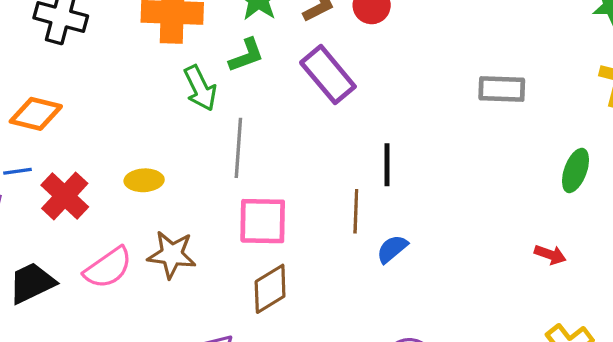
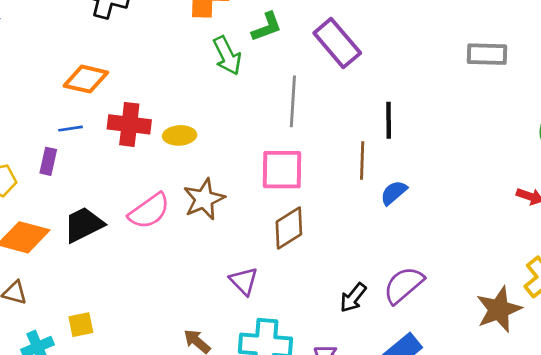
gray line: (238, 148) -> (293, 101), moved
red cross: (65, 196) -> (129, 124), moved, turned -36
brown star: (172, 255) -> (204, 199), turned -30

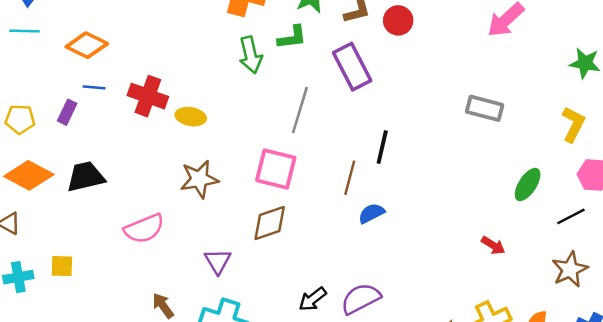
orange diamond: (86, 79) -> (87, 45), moved
pink semicircle: (149, 211) -> (144, 229), moved

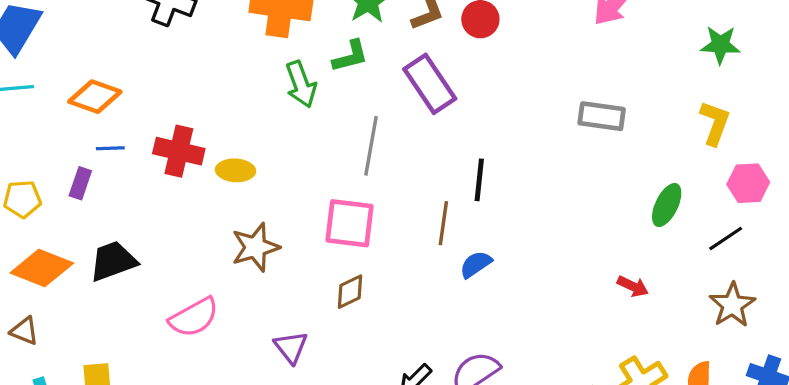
brown diamond: (270, 223) -> (350, 292), size x0.7

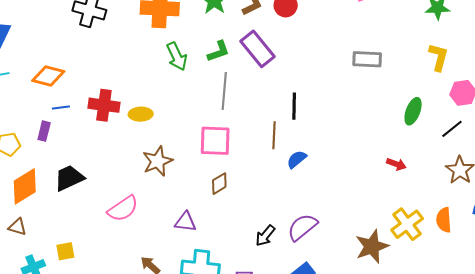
green L-shape: (350, 56) -> (218, 51), moved
orange diamond: (42, 268) -> (25, 186), turned -48
purple triangle: (291, 347) -> (185, 222), turned -40

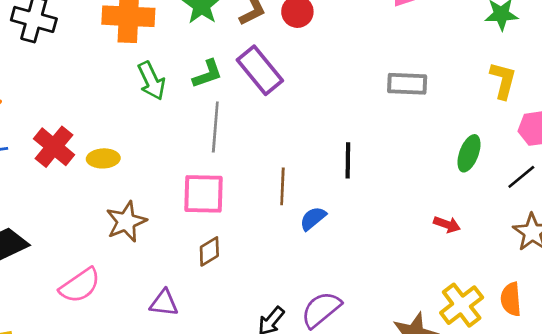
red cross: (104, 105) -> (54, 147), turned 32
black line: (294, 106) -> (348, 160), moved

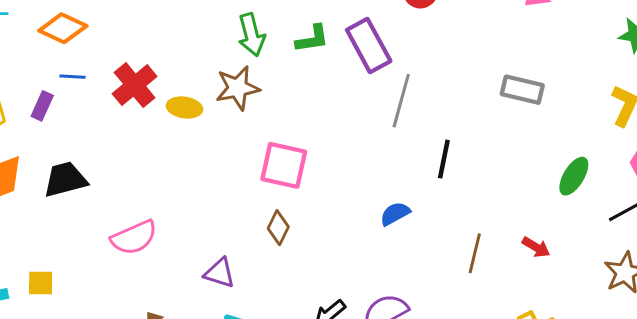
gray line: (215, 127) -> (401, 101), moved
brown line: (282, 186) -> (475, 253), moved
brown star: (126, 222) -> (238, 88), moved
brown diamond: (209, 251) -> (278, 228), turned -44

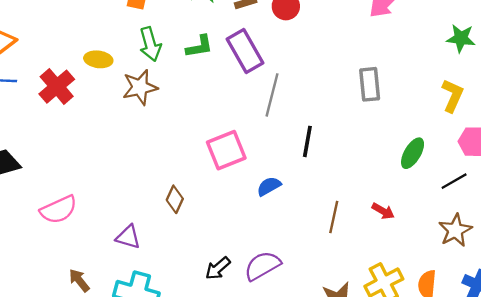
gray rectangle: (522, 90) -> (370, 84), turned 72
yellow ellipse: (184, 107) -> (98, 59), moved
pink square: (284, 165) -> (226, 150), moved, turned -33

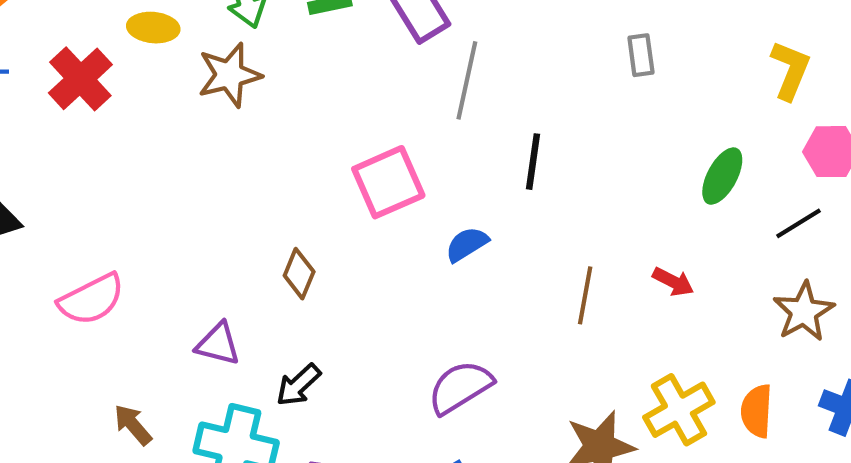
gray rectangle: (370, 84) -> (641, 55), size x0.7
black arrow: (218, 268) -> (298, 385), moved

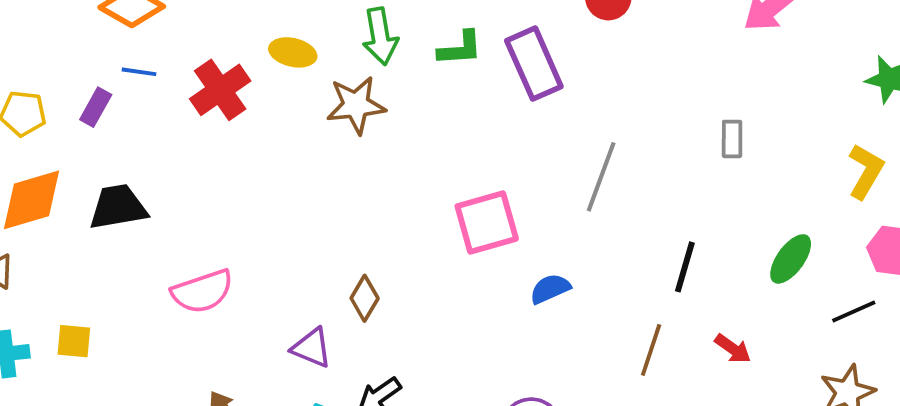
gray line: (467, 80) -> (601, 177), moved
black line: (533, 162) -> (685, 267), moved
brown diamond: (299, 274) -> (365, 298), moved

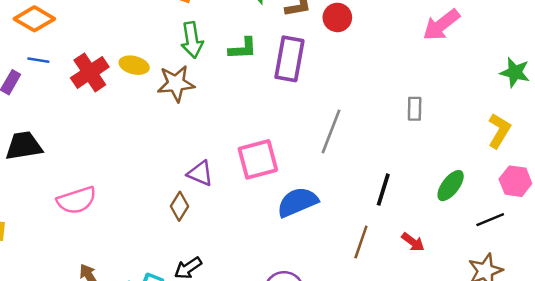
yellow ellipse: (293, 52) -> (134, 65), moved
purple rectangle: (534, 64) -> (289, 59), turned 33
blue semicircle: (550, 289) -> (297, 202), size x1.6
purple triangle: (312, 348) -> (200, 173), moved

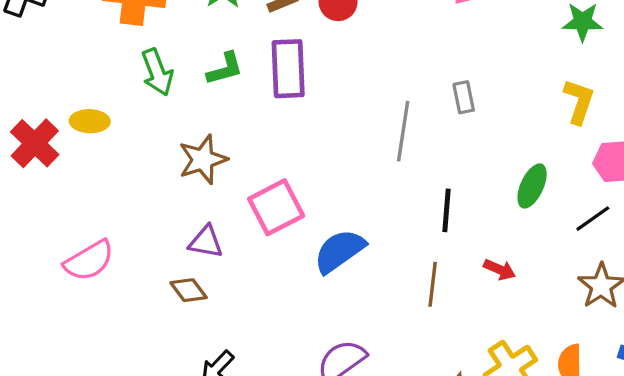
brown star: (176, 83) -> (203, 159), moved
gray line: (331, 131) -> (403, 131), moved
pink semicircle: (77, 200) -> (89, 261), moved
brown diamond: (179, 206) -> (189, 290), turned -56

